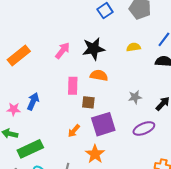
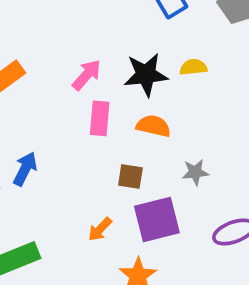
yellow semicircle: (133, 47) -> (193, 67), moved
pink rectangle: (73, 86) -> (100, 118), moved
gray star: (135, 97) -> (195, 172), moved

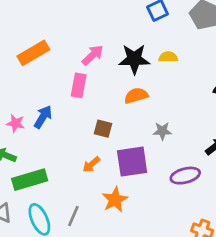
pink rectangle: (100, 118) -> (79, 85), moved
orange semicircle: (153, 126) -> (136, 96), turned -35
brown square: (130, 177) -> (103, 129), moved

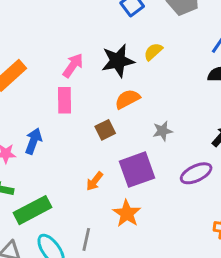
yellow semicircle: (168, 57) -> (153, 52), turned -30
brown square: (103, 129) -> (105, 130), moved, turned -30

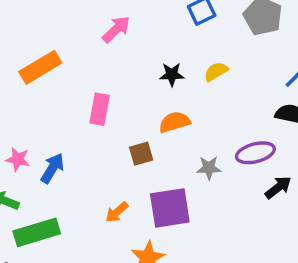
black star: (118, 61) -> (172, 74), size x0.6
pink arrow: (73, 65) -> (116, 29), moved
blue arrow: (33, 141) -> (52, 168), moved
purple ellipse: (196, 173) -> (255, 153), moved

